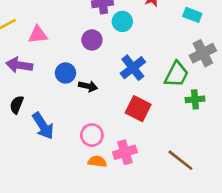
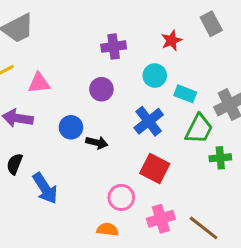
cyan rectangle: (192, 15) -> (185, 94), moved
cyan circle: (122, 21) -> (155, 76), moved
pink circle: (92, 135) -> (121, 197), moved
pink cross: (125, 152) -> (161, 219), moved

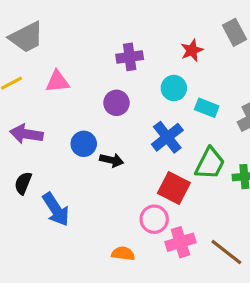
pink triangle: (39, 83) -> (57, 82), moved
green trapezoid: (199, 129) -> (210, 163), moved
pink circle: (121, 197) -> (154, 219), moved

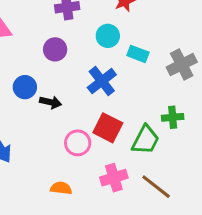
green trapezoid: (210, 163) -> (146, 140), moved
pink circle: (154, 219) -> (78, 143), moved

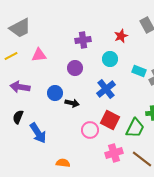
cyan rectangle: (138, 54) -> (139, 71), moved
orange semicircle: (61, 188) -> (63, 163), moved

